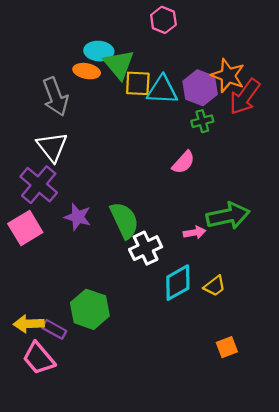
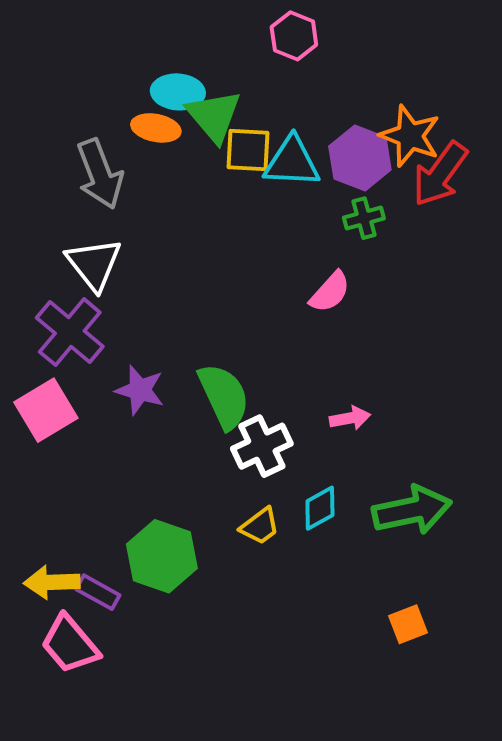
green arrow: (228, 216) -> (412, 510), moved
cyan diamond: (178, 283) -> (320, 508), size x0.7
yellow trapezoid: (215, 286) -> (260, 526), moved

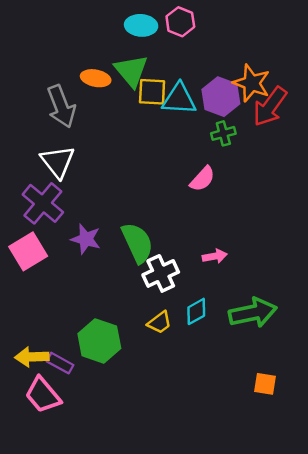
cyan ellipse: (178, 92) -> (141, 25), moved
orange square: (408, 624) -> (265, 384), moved, turned 30

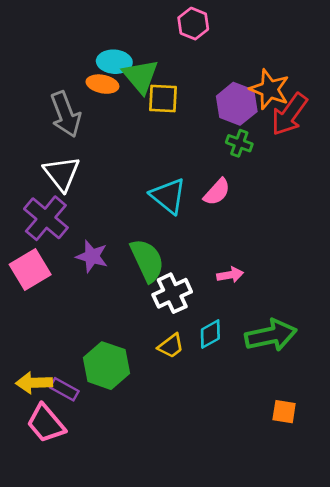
cyan ellipse: (141, 25) -> (114, 62), moved
cyan triangle: (179, 99) -> (168, 196), moved, turned 36
green cross: (223, 133) -> (239, 143), turned 35

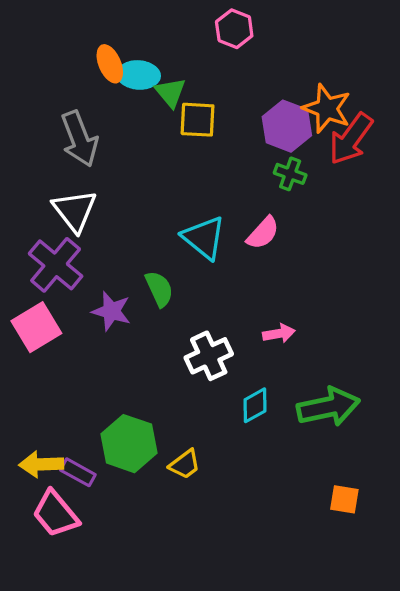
green triangle: (141, 76) -> (170, 93), size x0.7
orange ellipse: (102, 84) -> (110, 64), moved, turned 56
green semicircle: (147, 260) -> (159, 289), moved, size x0.7
yellow trapezoid: (171, 346) -> (185, 464), moved

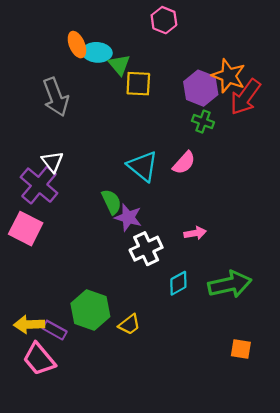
white triangle: (75, 211) -> (52, 162), moved, size x0.7
purple star: (111, 311) -> (128, 217), moved
pink square: (36, 327) -> (26, 229), turned -32

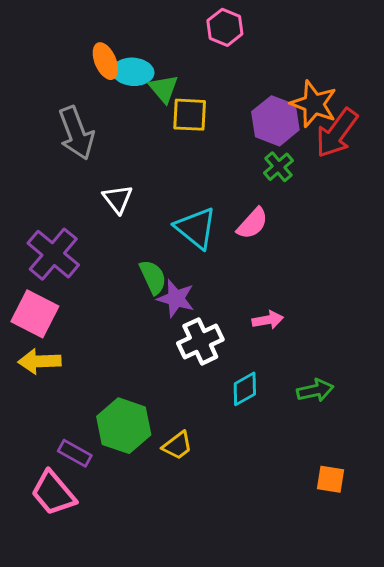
green cross: (203, 122) -> (278, 167), turned 30
white triangle: (52, 162) -> (118, 199), moved
green arrow: (230, 284) -> (315, 390), size x0.6
yellow arrow: (29, 324) -> (40, 361), moved

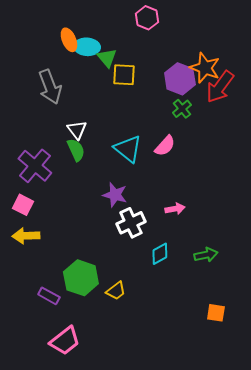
green semicircle: (153, 277) -> (76, 150), moved
pink square: (35, 314) -> (23, 205), size x0.7
pink trapezoid: (53, 493) -> (65, 341), moved, turned -88

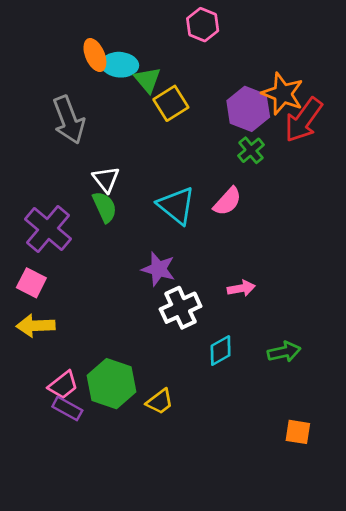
yellow square: (124, 75) -> (171, 103), turned -35
pink trapezoid: (65, 341) -> (63, 385), moved, size x0.7

